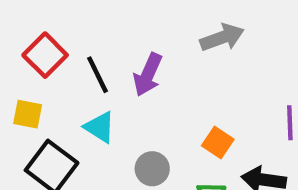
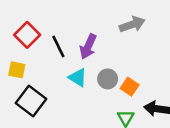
cyan triangle: (100, 127) -> (78, 78), moved
gray circle: (152, 169) -> (108, 79), moved

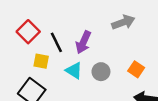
yellow square: (17, 70) -> (41, 61), moved
orange square: (130, 87) -> (136, 69), moved

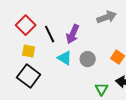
yellow square: (41, 61) -> (29, 51), moved

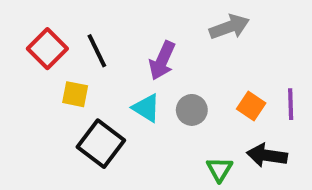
red square: (26, 25) -> (47, 49), moved
black line: (50, 34) -> (97, 51), moved
black square: (29, 76) -> (101, 144), moved

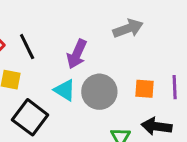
orange square: (251, 106) -> (145, 89), turned -30
gray circle: (192, 110) -> (99, 92), size x1.5

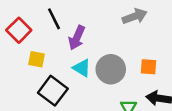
black line: (27, 47) -> (54, 19), moved
purple arrow: (77, 54) -> (77, 38), moved

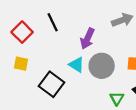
purple arrow: (77, 38) -> (87, 39), moved
yellow square: (36, 59) -> (21, 64), moved

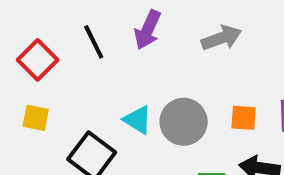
purple arrow: (87, 39) -> (148, 30), moved

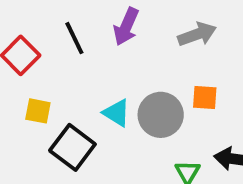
yellow square: (36, 118) -> (38, 111), moved
orange square: (244, 118) -> (205, 98), moved

